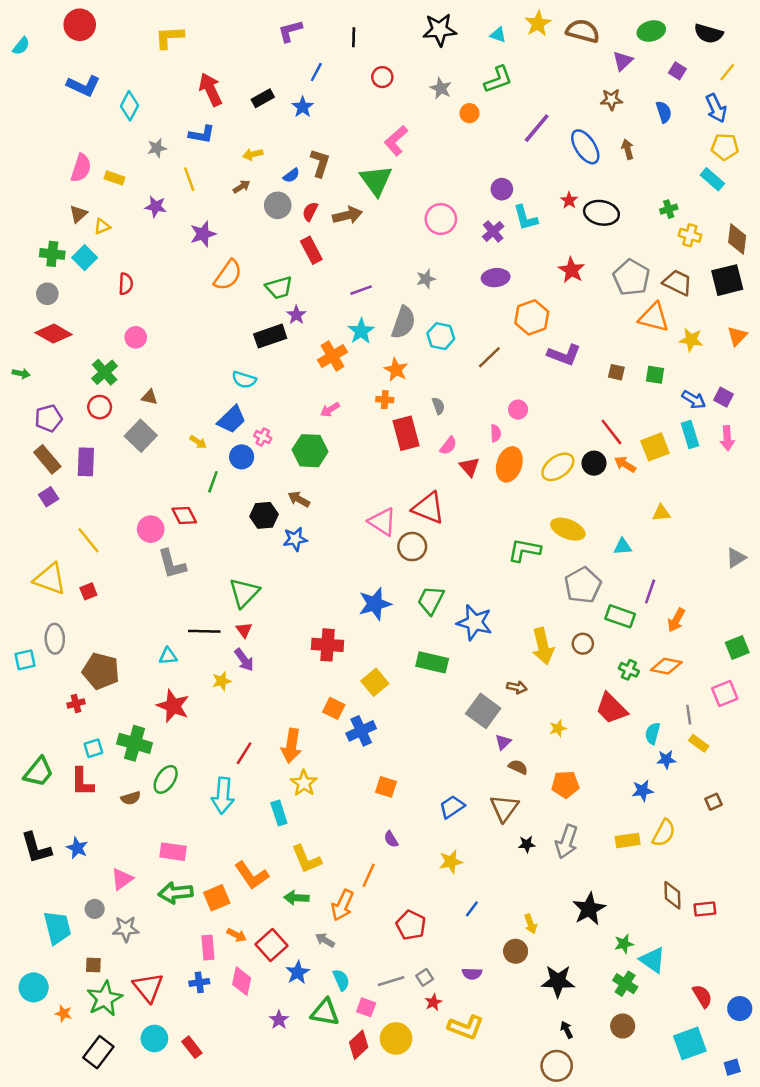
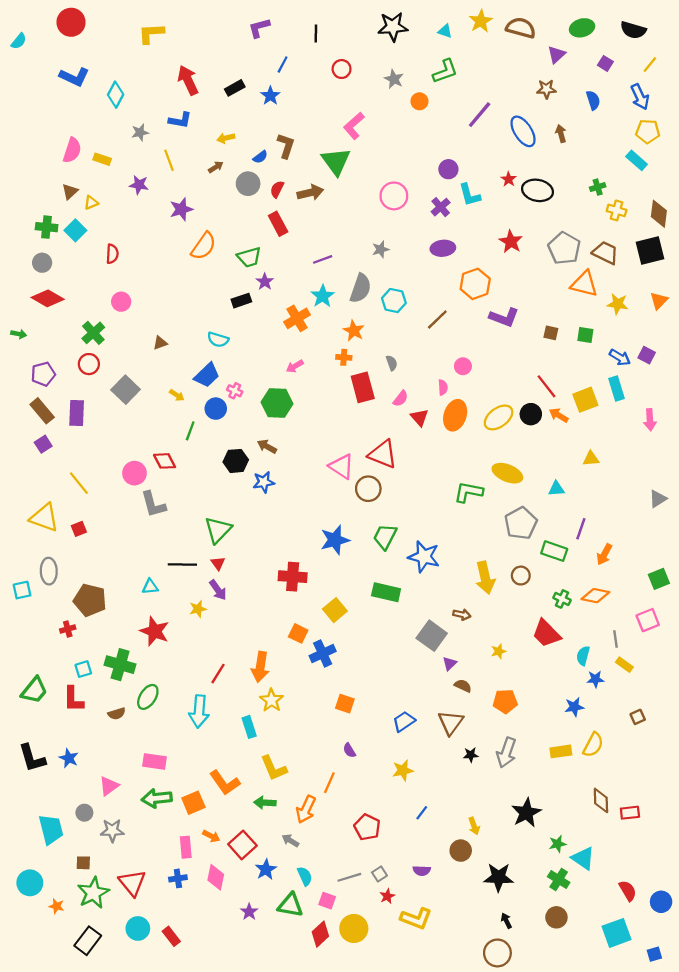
black rectangle: (270, 336) -> (241, 301), size x0.7
brown triangle: (149, 397) -> (160, 343), moved, turned -32
pink arrow: (727, 438) -> (650, 420), moved

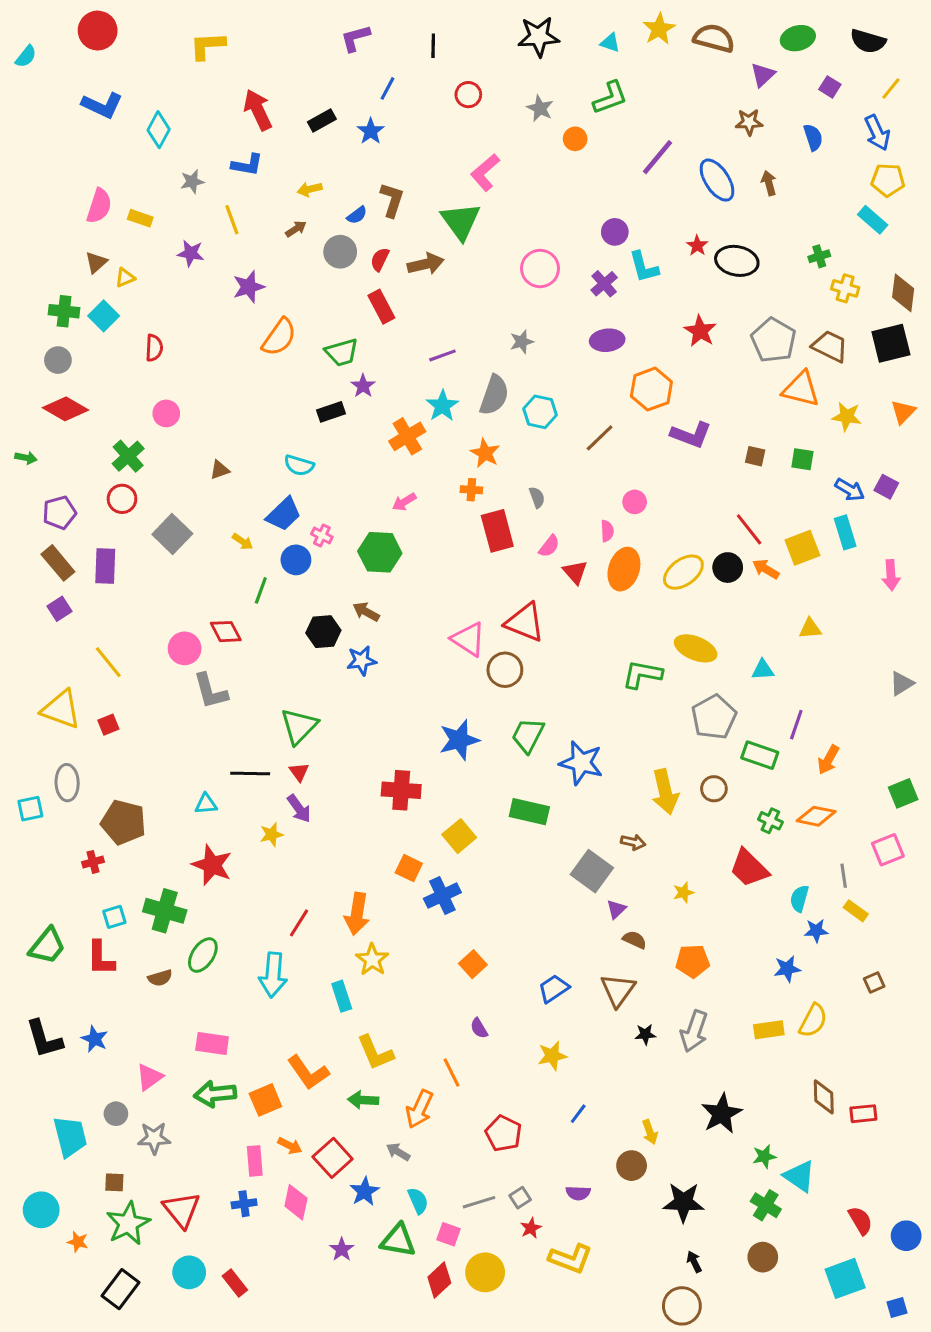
orange square: (345, 704) -> (473, 964), turned 30
orange line: (329, 783) -> (452, 1072), turned -50

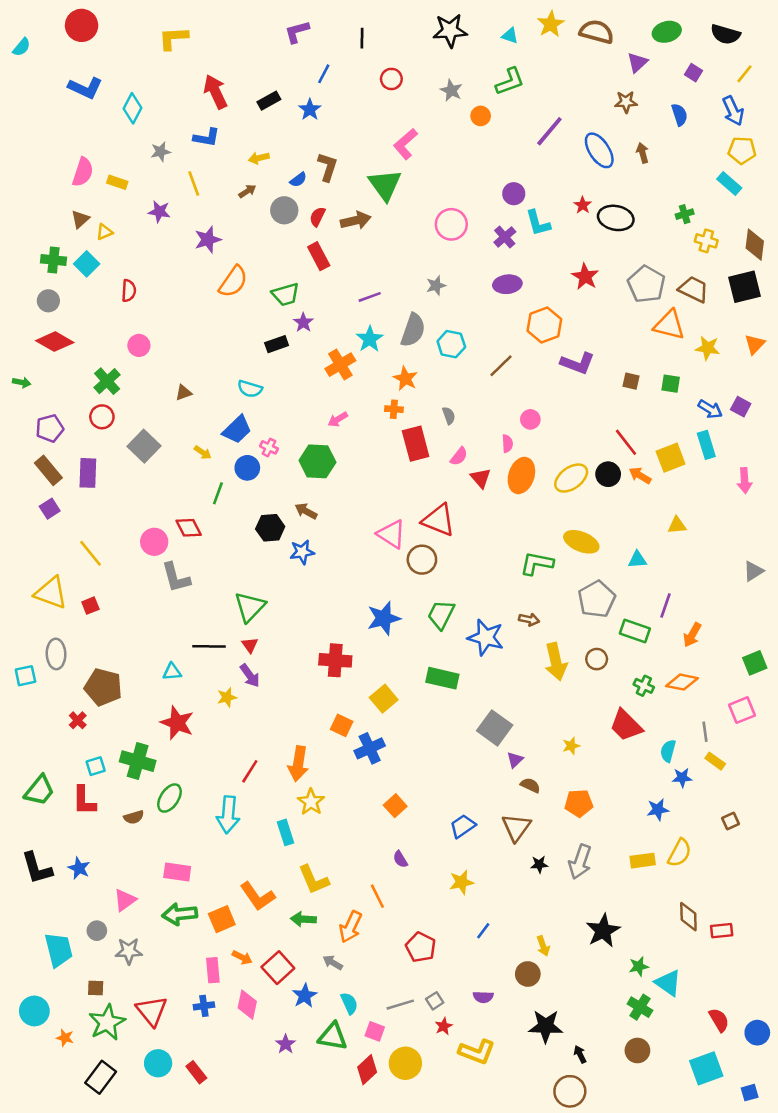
brown arrow: (633, 842) -> (529, 620), moved
red cross: (93, 862) -> (78, 720), turned -30
black star: (683, 1202) -> (546, 1026), moved

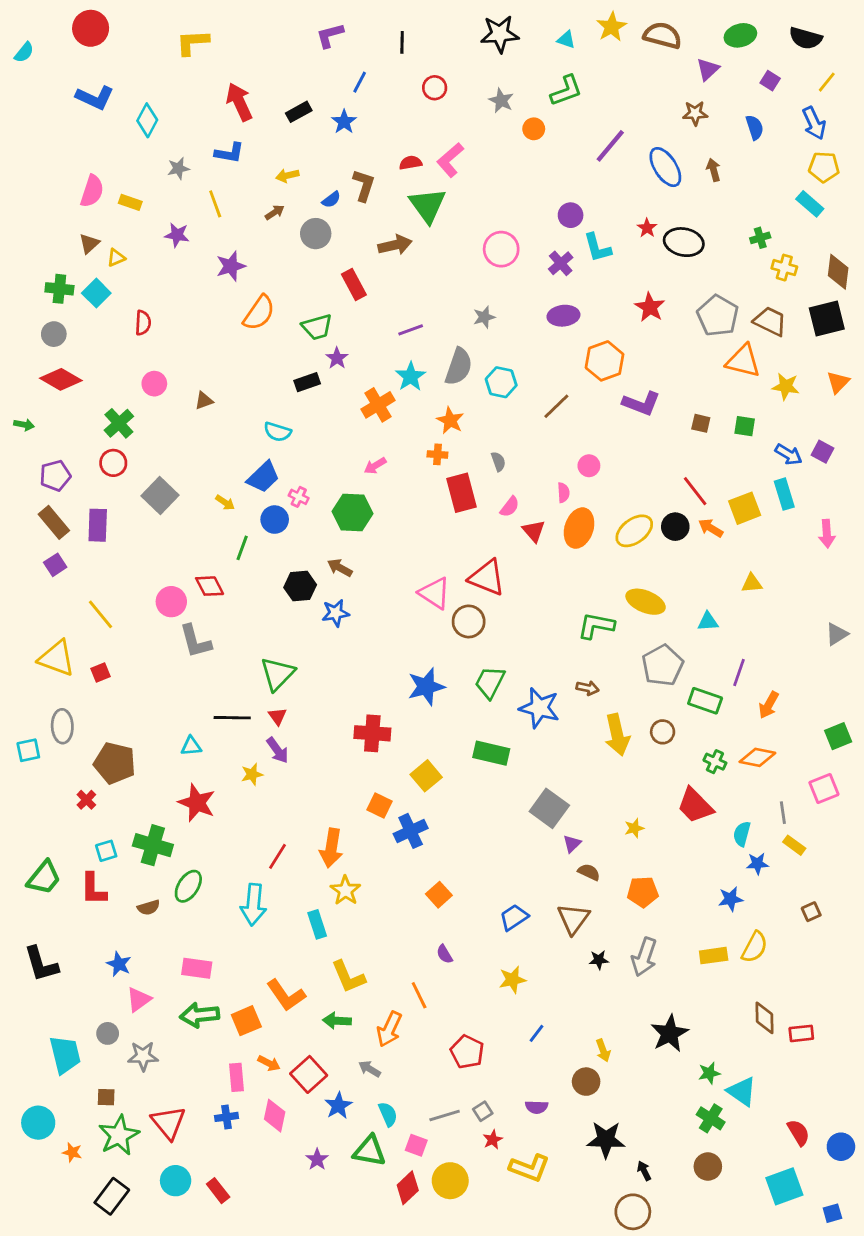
red semicircle: (317, 217) -> (411, 163), moved, turned 54
brown triangle: (184, 393) -> (204, 401), moved
blue star: (79, 868) -> (119, 964), moved

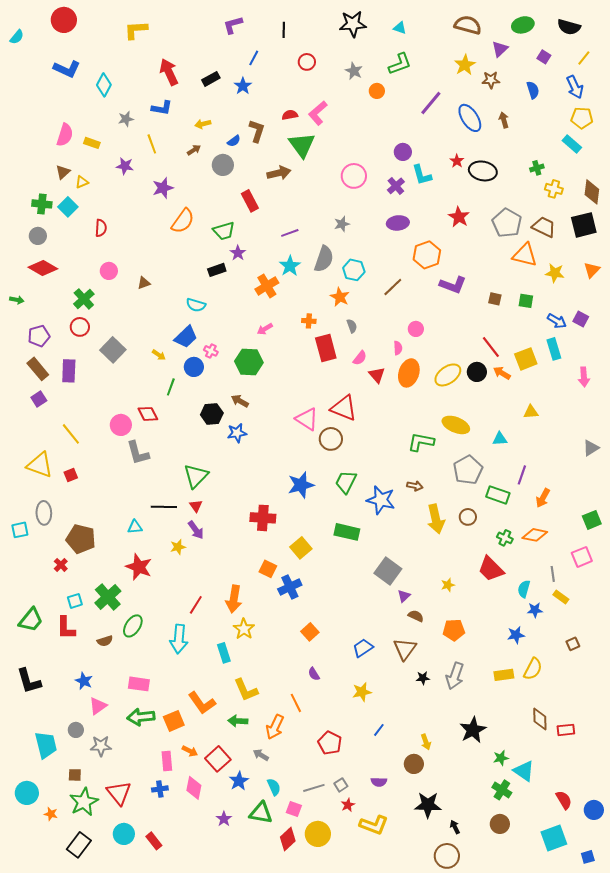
yellow star: (612, 27) -> (465, 65), moved
orange star: (450, 420) -> (340, 297), moved
green cross: (153, 845) -> (108, 597), turned 32

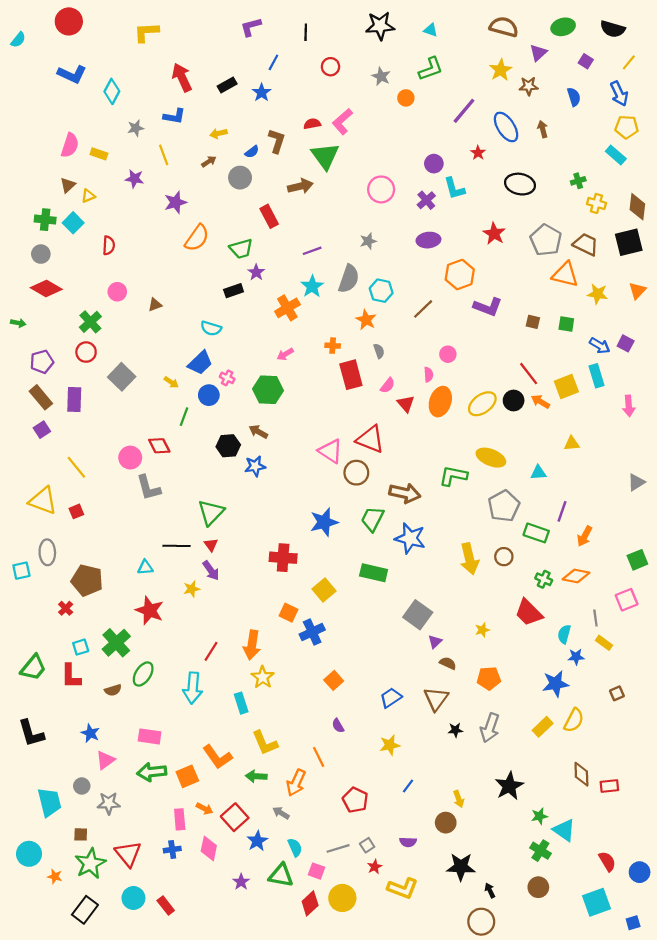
red star: (457, 161) -> (478, 153), moved
brown arrow: (415, 486) -> (405, 493), moved, size x1.8
blue star: (516, 635) -> (556, 684), size x1.4
yellow rectangle: (504, 675) -> (543, 727), turned -36

